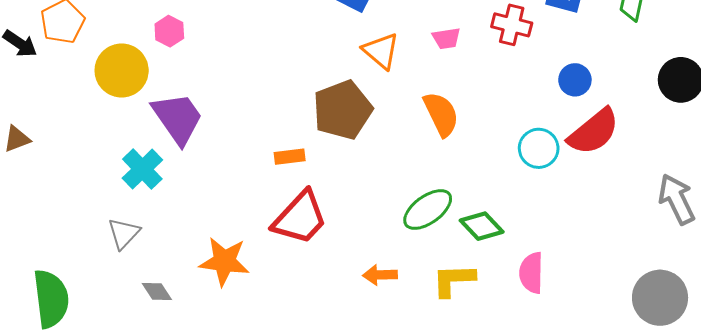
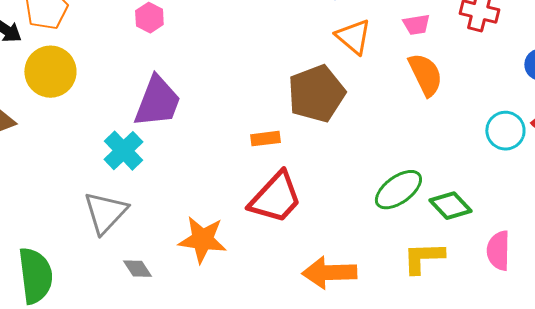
yellow circle: (122, 71) -> (50, 72), moved
orange semicircle: (441, 114) -> (425, 75), moved
purple trapezoid: (178, 118) -> (157, 102), turned 56
gray triangle: (124, 233) -> (105, 213), size x1.4
orange arrow: (380, 275) -> (329, 273), moved, size x1.6

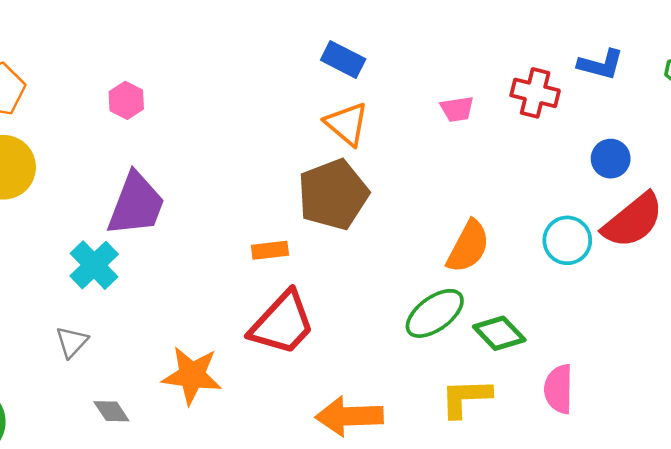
orange triangle: (353, 37) -> (347, 124), moved
orange semicircle: (425, 75) -> (468, 247), moved, turned 54
gray triangle: (105, 213) -> (72, 342), size x0.6

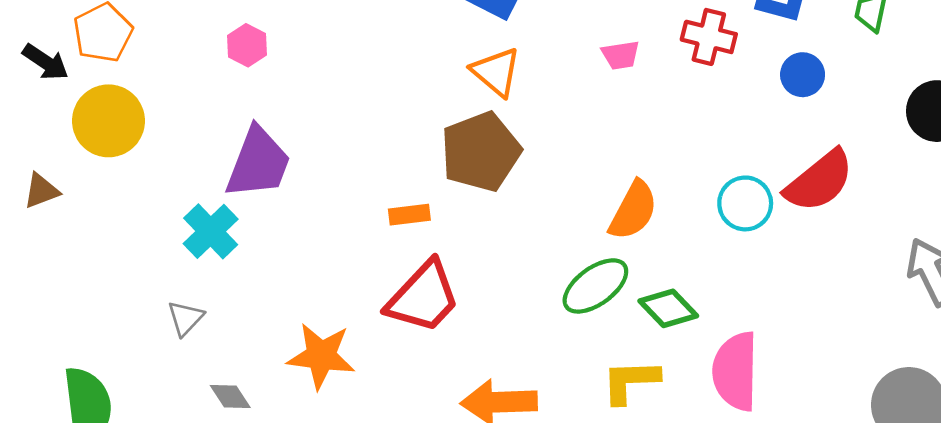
blue circle: (611, 159) -> (803, 75), moved
pink semicircle: (559, 389) -> (735, 371), size x1.4

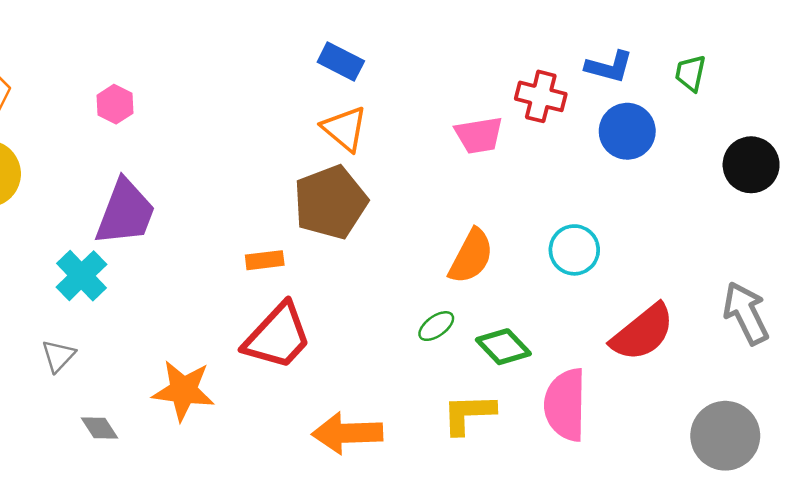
pink trapezoid: (621, 55) -> (479, 135), moved, size x1.4
blue circle: (803, 75) -> (627, 131), size x1.4
red semicircle: (819, 181) -> (643, 332), moved
green ellipse: (595, 286) -> (436, 326), size x0.6

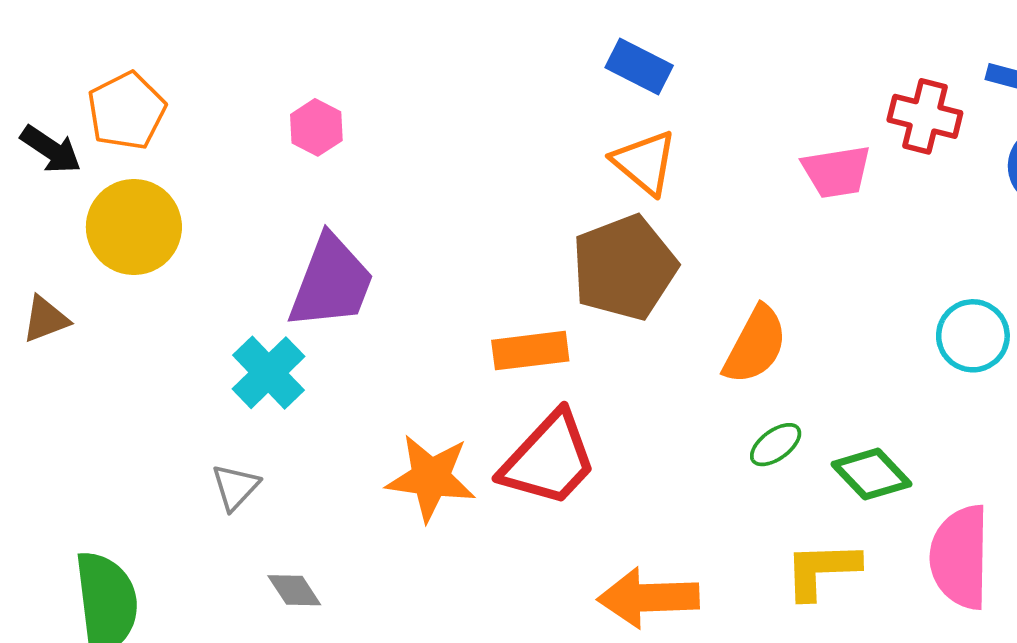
orange semicircle: (471, 256) -> (755, 345), moved
orange rectangle: (265, 260) -> (530, 351), size x1.4
orange star: (183, 391) -> (431, 478), moved

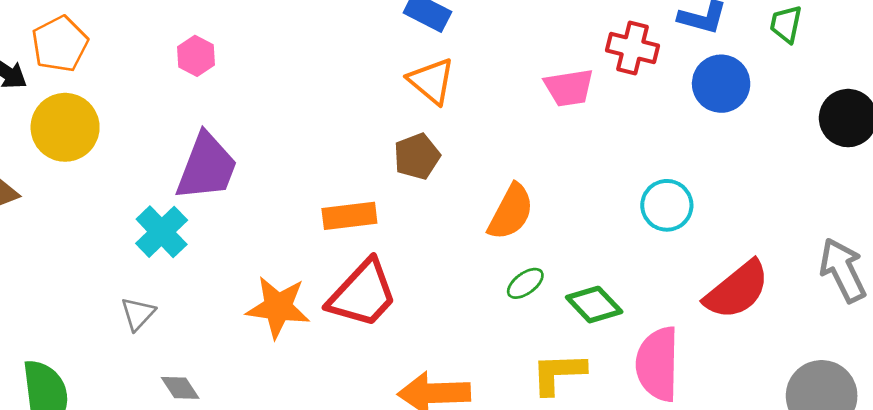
brown pentagon: (624, 268) -> (417, 156), size x0.6

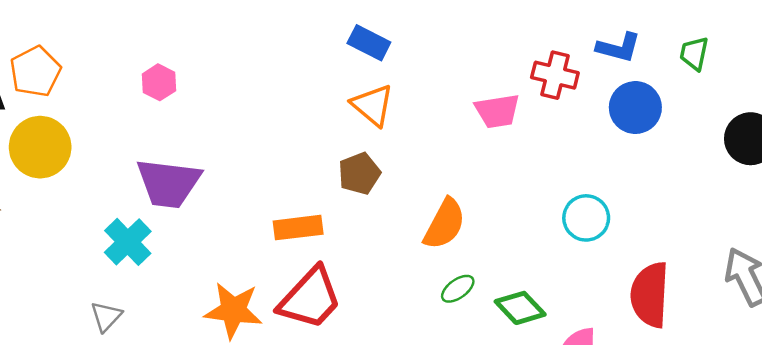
purple trapezoid: (207, 167) -> (169, 183), turned 76
red semicircle: (737, 290) -> (650, 295), turned 132

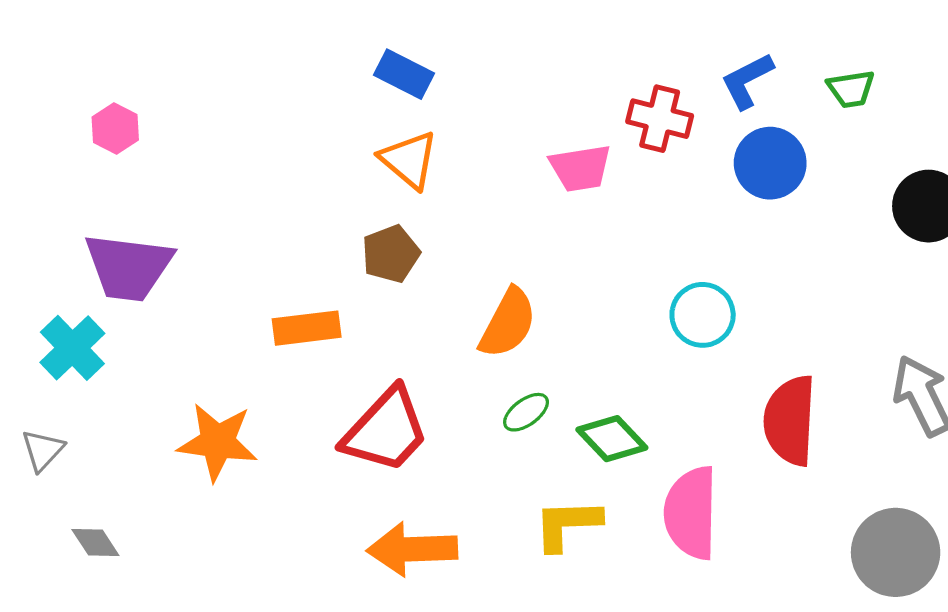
blue L-shape: (619, 48) -> (747, 81), turned 138
green trapezoid: (694, 54) -> (851, 89), turned -111
red trapezoid: (310, 298) -> (386, 430), moved

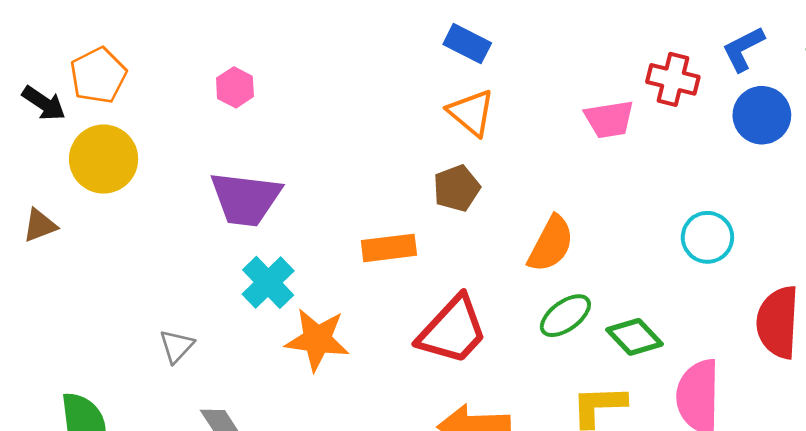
cyan cross: (72, 348) -> (268, 282), moved
green ellipse: (526, 412) -> (565, 316), size x1.4

